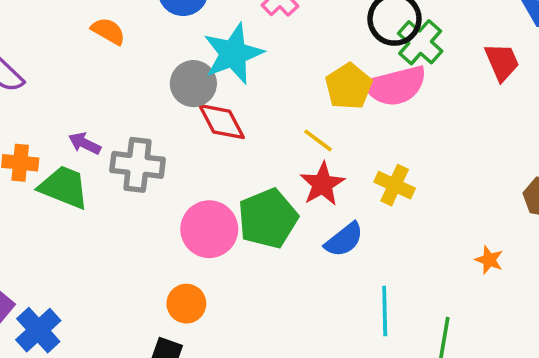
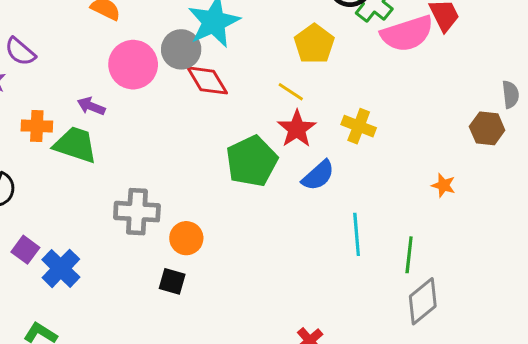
pink semicircle: (396, 86) -> (407, 34), moved
gray cross: (138, 165) -> (137, 212), moved
pink circle: (209, 229) -> (133, 65), moved

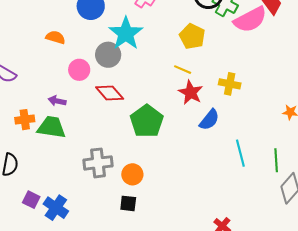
pink circle: (133, 65) -> (79, 70), size x0.7
red diamond: (207, 80) -> (110, 93), moved
green pentagon: (252, 161) -> (147, 121), moved

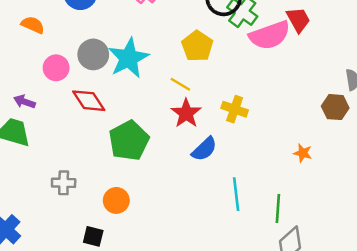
cyan star: (126, 33) -> (129, 58), moved
gray cross: (98, 163) -> (64, 183), size x0.7
orange circle: (132, 174) -> (116, 200), moved

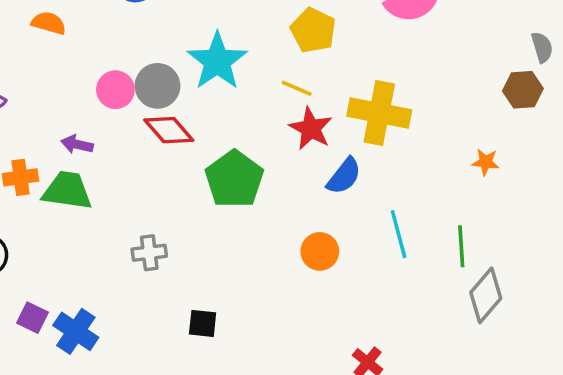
orange semicircle: (33, 25) -> (49, 23), moved
gray circle: (93, 54) -> (157, 86), moved
yellow cross: (235, 109) -> (379, 113), size x1.6
orange circle: (116, 200) -> (320, 251), moved

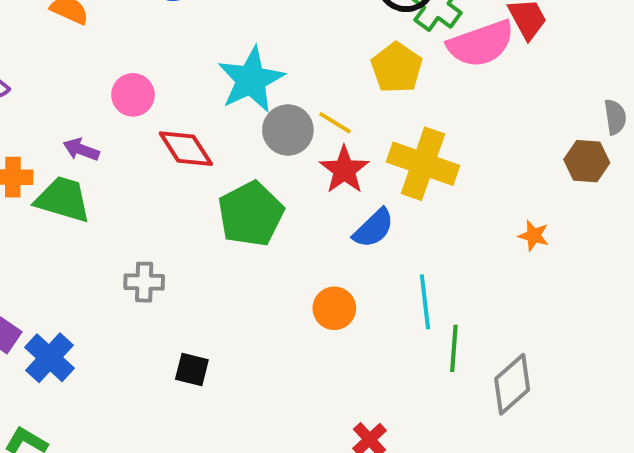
yellow pentagon: (313, 30) -> (397, 68), moved
gray circle: (157, 86) -> (288, 130), moved
green line: (461, 246) -> (454, 348), moved

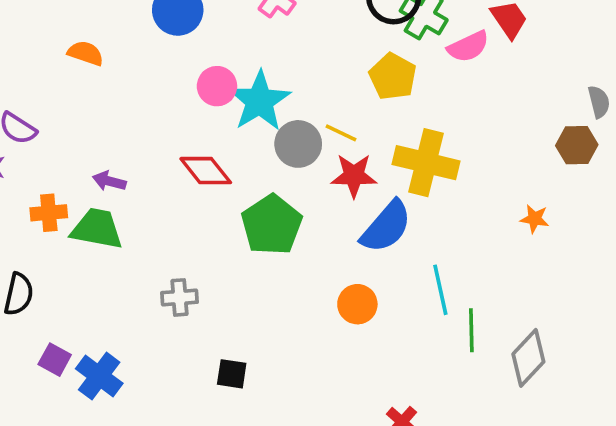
pink semicircle: (481, 44) -> (468, 47), size x0.7
pink circle: (133, 95) -> (217, 86), moved
red star: (344, 170) -> (354, 176), turned -30
blue semicircle: (374, 228) -> (386, 227), size x1.4

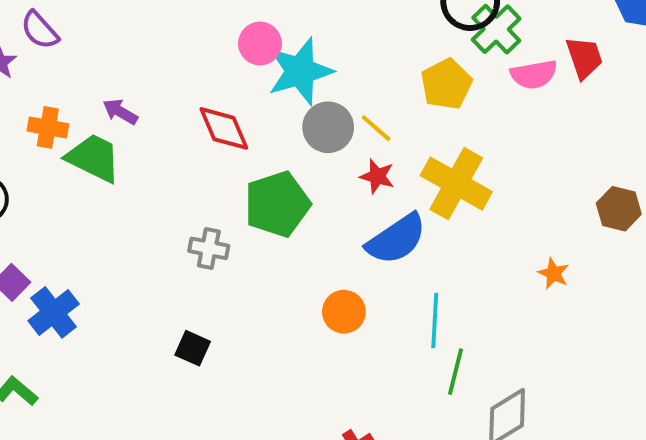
red star: (354, 176) -> (377, 176), size x0.7
gray cross: (180, 297) -> (209, 248), moved

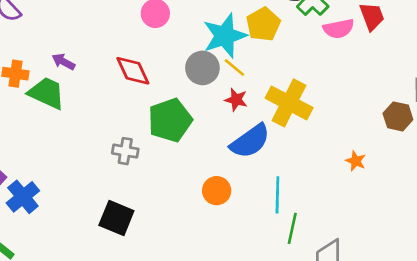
cyan star: (300, 71) -> (225, 36), moved
yellow pentagon: (446, 84) -> (263, 24), moved
black square: (193, 348) -> (116, 218), size x1.5

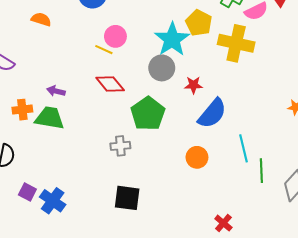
yellow line: (234, 68) -> (104, 50), moved
yellow cross: (289, 103) -> (236, 43), moved

